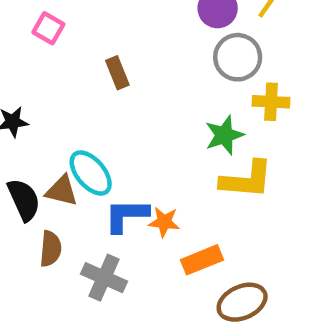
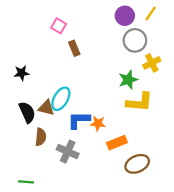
pink square: (48, 28) -> (59, 26), moved
yellow cross: (271, 102) -> (152, 63), turned -30
cyan ellipse: (91, 173) -> (61, 99), turned 70

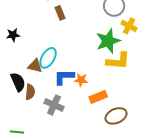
yellow cross: (152, 63) -> (129, 26), turned -35
green star: (128, 80) -> (108, 41), size x1.4
black semicircle: (27, 112) -> (18, 82), moved

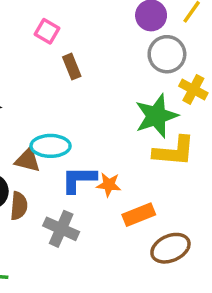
cyan ellipse: (48, 58) -> (51, 146), turned 60

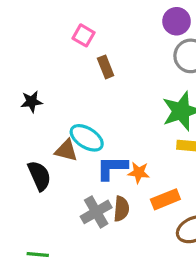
cyan ellipse: (51, 146) -> (87, 138), turned 32
brown semicircle: (19, 206) -> (121, 209), moved
gray cross: (61, 229) -> (96, 212), turned 36

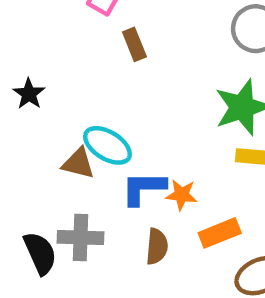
black star: (32, 102) -> (29, 94), turned -30
black semicircle: (39, 176) -> (40, 253), moved
gray cross: (96, 212) -> (81, 237), moved, turned 32

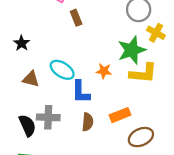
brown triangle: (78, 163) -> (31, 79), moved
blue L-shape: (143, 188) -> (81, 92), turned -90
orange star: (182, 195) -> (104, 71), moved

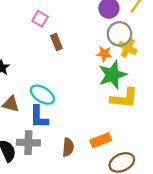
yellow cross: (156, 33) -> (128, 48), moved
orange star: (104, 71) -> (104, 54), moved
blue L-shape: (81, 92) -> (39, 117), moved

